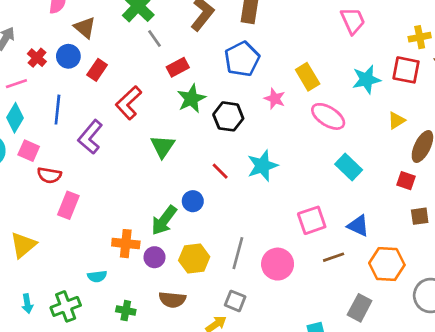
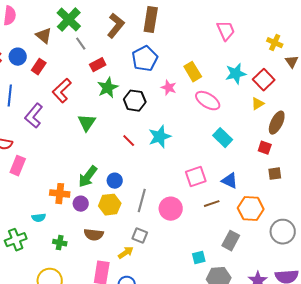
brown triangle: (85, 28) -> (44, 36), moved
yellow cross: (420, 37) -> (275, 43), turned 35
red square: (406, 70) -> (264, 80), moved, turned 35
blue circle: (193, 201) -> (115, 181), moved

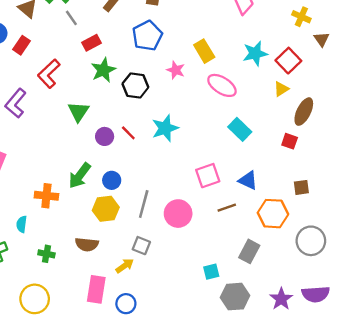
brown square: (275, 174) -> (301, 187), moved
purple circle: (81, 204) -> (105, 136), moved
cyan semicircle: (39, 218) -> (22, 224), turned 104

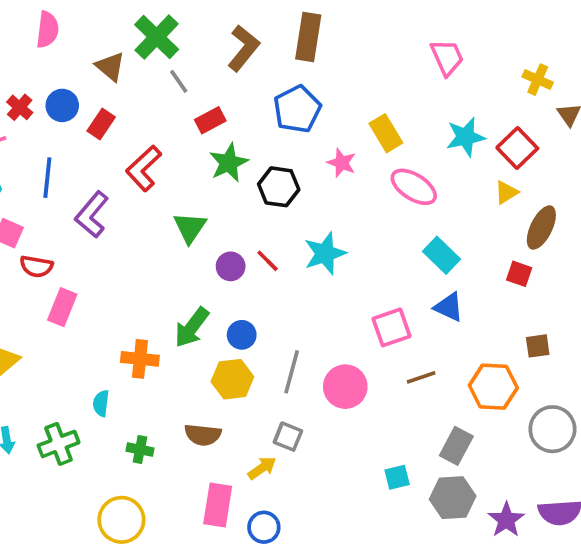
blue triangle: (248, 180) -> (449, 307), moved
gray hexagon: (235, 297) -> (453, 498), moved

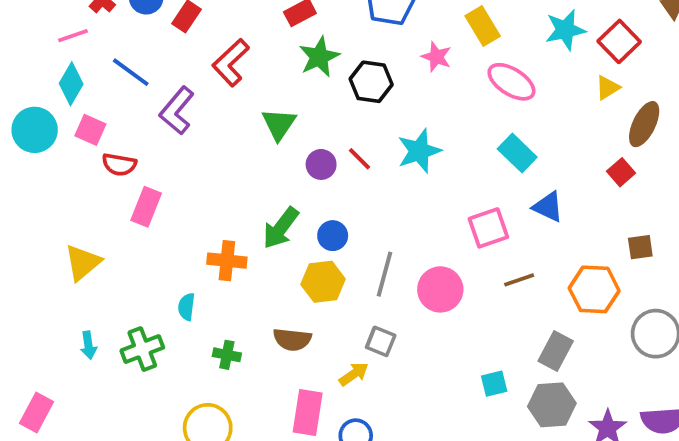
blue line: (47, 178) -> (131, 72), turned -60
cyan rectangle: (441, 255) -> (517, 153), moved
red square: (519, 274) -> (621, 172), turned 30

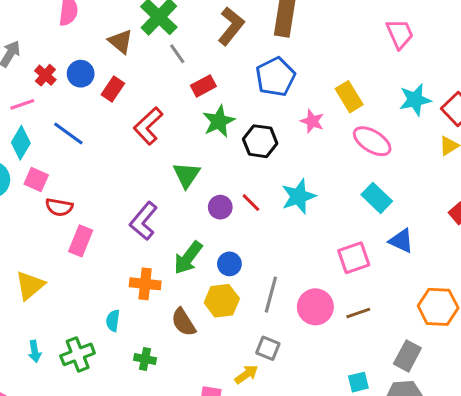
purple L-shape: (177, 111) -> (144, 221), moved
brown line: (519, 280) -> (358, 313), moved
brown semicircle: (292, 339) -> (183, 322), moved, turned 52

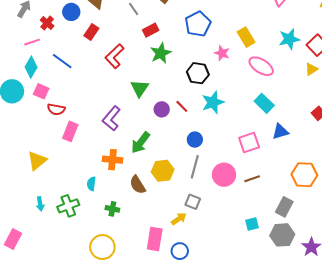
blue circle: (81, 74) -> (71, 12), moved
black hexagon: (260, 141) -> (198, 73), moved
blue triangle: (401, 241) -> (280, 131), turned -42
blue circle: (229, 264) -> (195, 140), moved

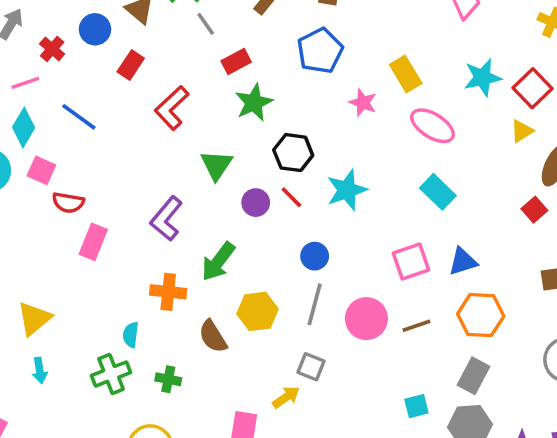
black hexagon: (198, 73) -> (293, 153), moved
blue triangle: (280, 131) -> (463, 261), moved
yellow triangle: (37, 161) -> (34, 319), moved
orange hexagon: (304, 175) -> (481, 315), moved
green cross: (68, 206) -> (111, 374), moved

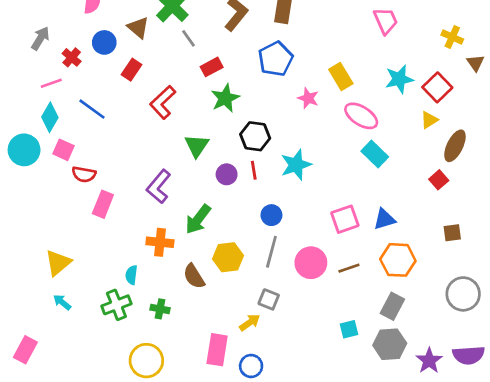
cyan rectangle: (438, 192) -> (375, 154), moved
red line: (291, 197) -> (254, 170), turned 36
cyan arrow: (40, 370) -> (62, 302), turned 138

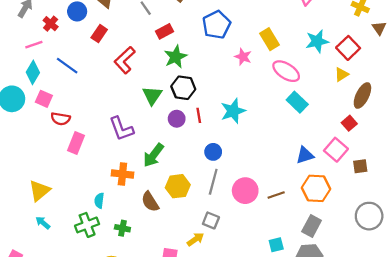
black hexagon: (255, 136) -> (183, 88), moved
purple L-shape: (159, 187) -> (121, 129), turned -60
pink square: (345, 219) -> (336, 150), moved, turned -30

